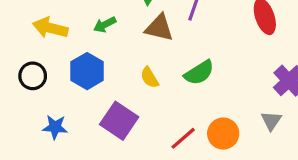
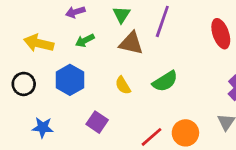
purple square: (119, 121) -> (97, 122), size x0.7

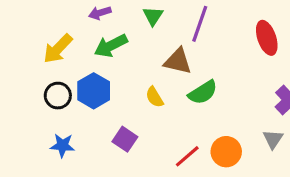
green arrow: (85, 40) -> (111, 46), size x1.5
yellow arrow: (39, 43) -> (58, 49), turned -60
brown triangle: (131, 43) -> (178, 61), moved
black circle: (24, 84) -> (58, 96), moved

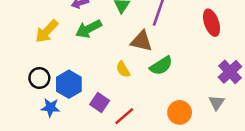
blue hexagon: (94, 91) -> (69, 84), moved
black circle: (58, 96) -> (39, 78), moved
red line: (187, 156) -> (124, 116), moved

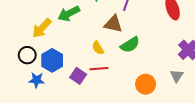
yellow arrow: (47, 31) -> (42, 28), moved
red line: (124, 116) -> (99, 69), moved, turned 36

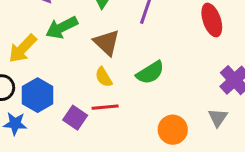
brown triangle: (113, 24) -> (107, 43), moved, turned 30

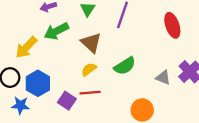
yellow semicircle: (104, 77) -> (89, 69), turned 84
gray triangle: (218, 118) -> (163, 78), moved, turned -42

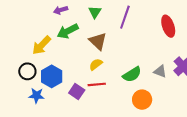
green semicircle: (125, 66) -> (132, 74), moved

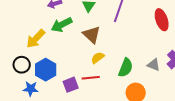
yellow semicircle: (96, 64) -> (98, 58), moved
green semicircle: (132, 74) -> (126, 68), turned -36
purple square: (77, 92) -> (71, 85), turned 35

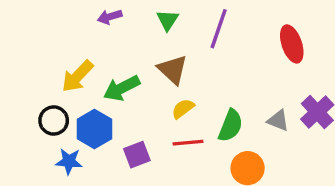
green arrow: (62, 25) -> (122, 88), moved
red line: (91, 78) -> (188, 143), moved

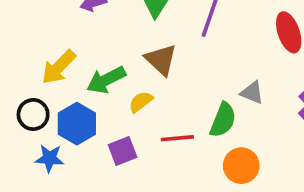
yellow semicircle: (183, 109) -> (141, 102), moved
gray triangle: (278, 121) -> (252, 93), moved

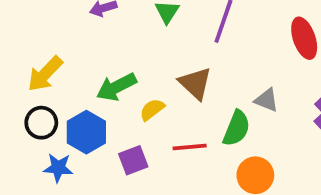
brown triangle: (161, 60) -> (195, 83), moved
yellow arrow: (59, 67) -> (45, 74), moved

